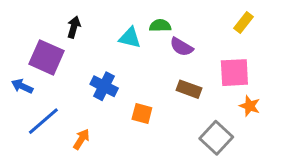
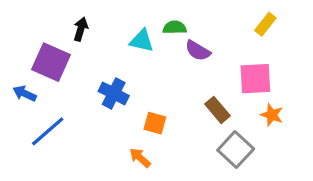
brown rectangle: (189, 89) -> (217, 110), moved, turned 30
orange arrow: (81, 139) -> (140, 158), moved, turned -80

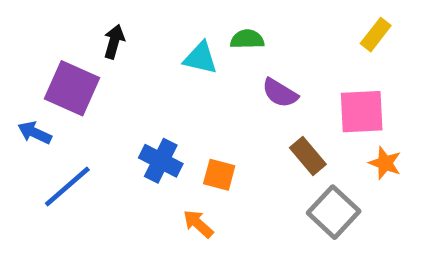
purple semicircle: (198, 51) -> (280, 93), moved
blue cross: (114, 93) -> (161, 161), moved

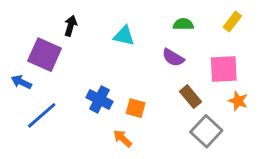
green semicircle: (247, 39) -> (183, 24), moved

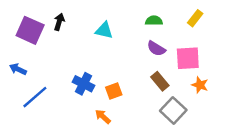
purple square: (45, 55) -> (30, 30), moved
purple semicircle: (173, 58) -> (156, 49), moved
orange square: (136, 108) -> (114, 91), turned -35

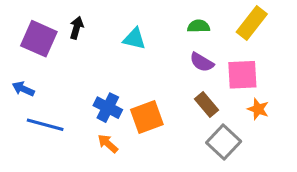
yellow rectangle: (195, 18) -> (252, 23), size x1.5
orange square: (114, 91) -> (147, 117), size x1.5
blue line: (35, 97) -> (45, 125), turned 56
orange arrow: (103, 117) -> (108, 144), moved

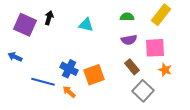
purple semicircle: (202, 62) -> (129, 40), turned -42
blue line: (45, 125) -> (43, 82), moved

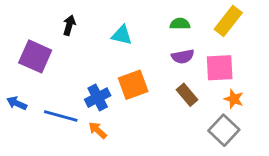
purple square: (25, 25) -> (35, 56), moved
blue arrow: (15, 57) -> (17, 103), moved
blue cross: (69, 69) -> (98, 98), turned 36
orange square: (94, 75) -> (133, 85), moved
gray square: (143, 91) -> (224, 130), moved

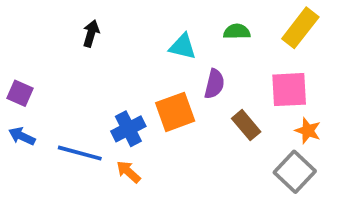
cyan triangle: (122, 35) -> (183, 47), moved
purple square: (35, 56) -> (20, 93), moved, size x0.6
purple semicircle: (183, 56) -> (214, 84), moved, turned -65

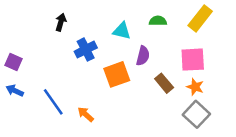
blue cross: (128, 129) -> (86, 50), moved
orange star: (308, 131) -> (195, 87), moved
blue line: (80, 153) -> (53, 102), turned 40

